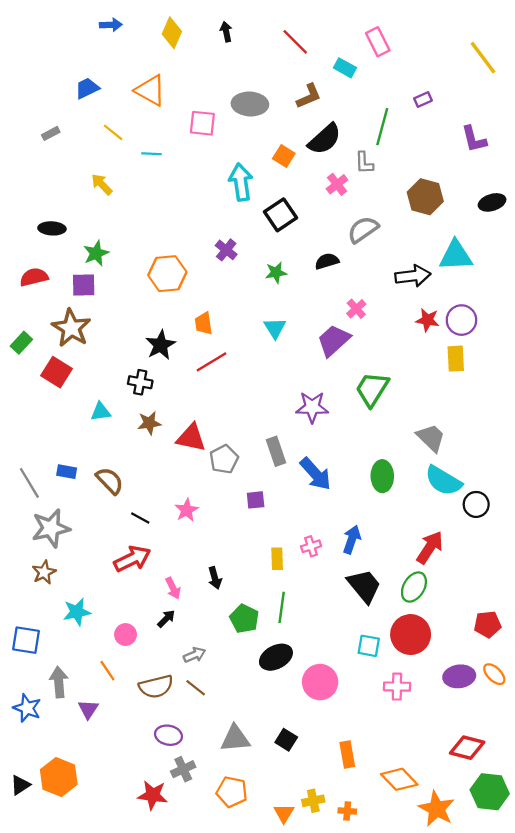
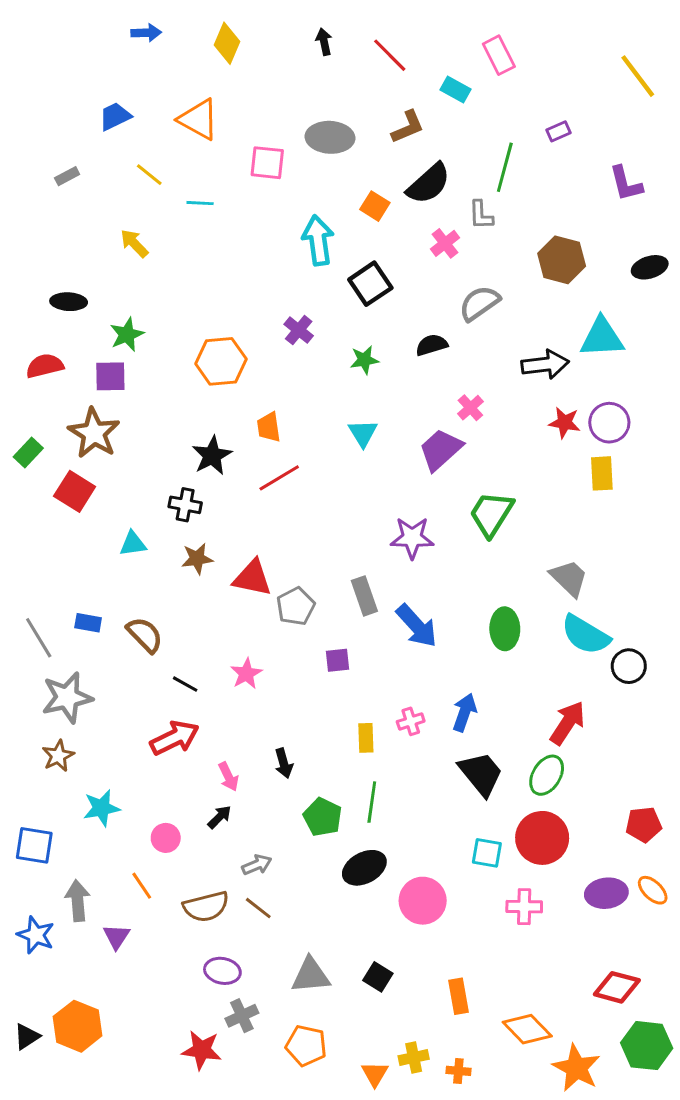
black arrow: (226, 32) -> (324, 42), moved

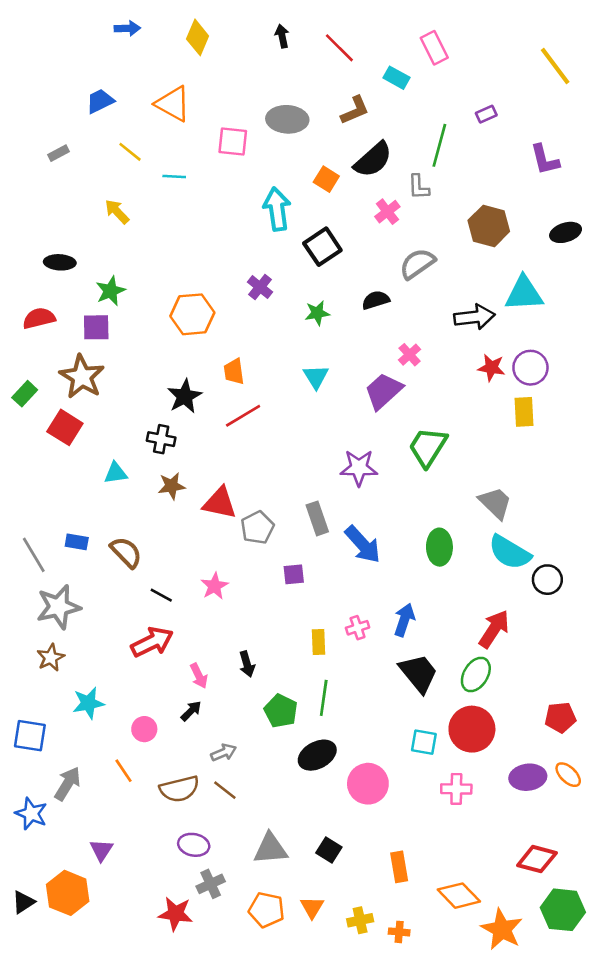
gray arrow: (78, 901) -> (68, 784), turned 36
purple triangle: (116, 937) -> (101, 850), moved
orange triangle: (375, 1074) -> (312, 907), moved

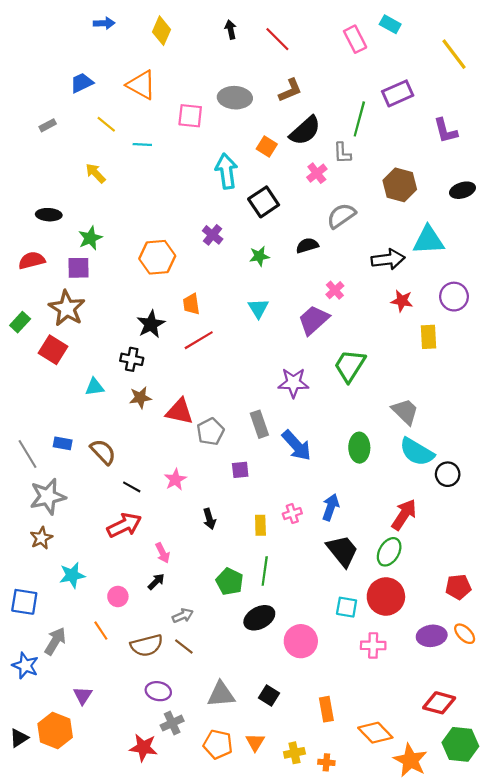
cyan rectangle: (397, 78) -> (390, 24), moved
purple rectangle: (486, 114) -> (398, 93), size x1.8
purple circle: (530, 368) -> (454, 297), moved
black arrow: (247, 664) -> (209, 519), moved

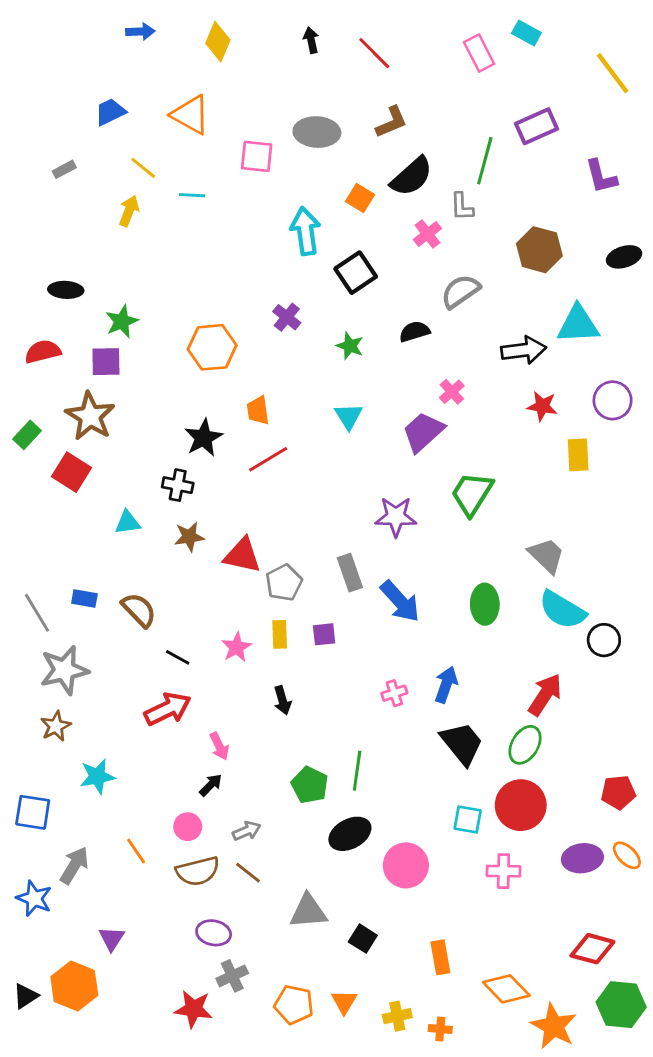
yellow arrow: (96, 173) -> (129, 211), moved, turned 65
green star: (259, 256) -> (350, 346), turned 30
yellow rectangle: (260, 525) -> (280, 634), moved
pink circle: (118, 596) -> (188, 827), moved
gray triangle: (221, 694) -> (308, 911), moved

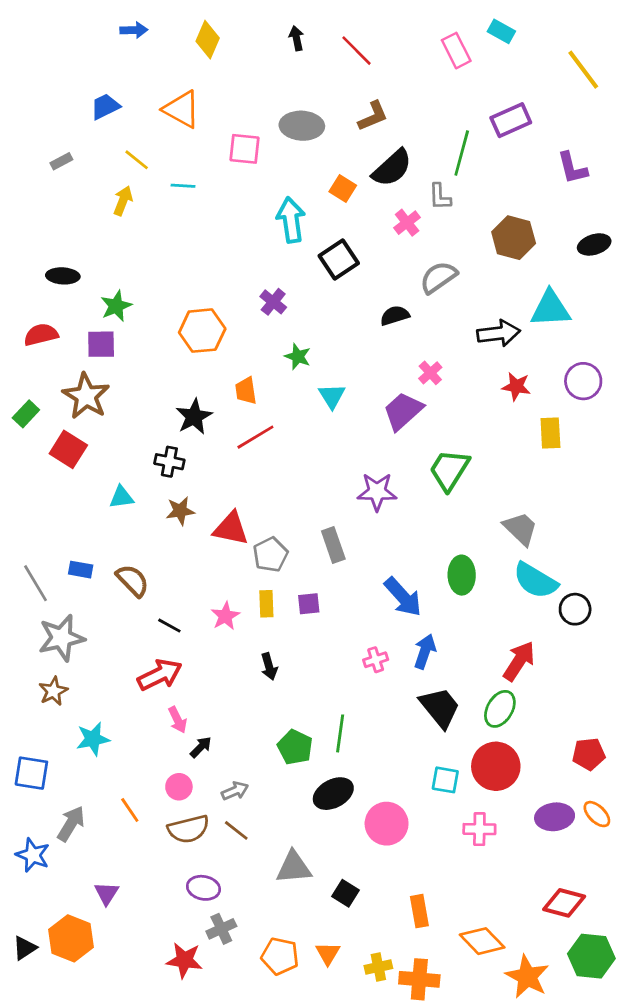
green star: (350, 346) -> (298, 356), moved
blue arrow: (400, 601) -> (403, 597), moved
pink arrow: (219, 746) -> (178, 720), moved
orange cross: (440, 1029) -> (419, 979), size x1.8

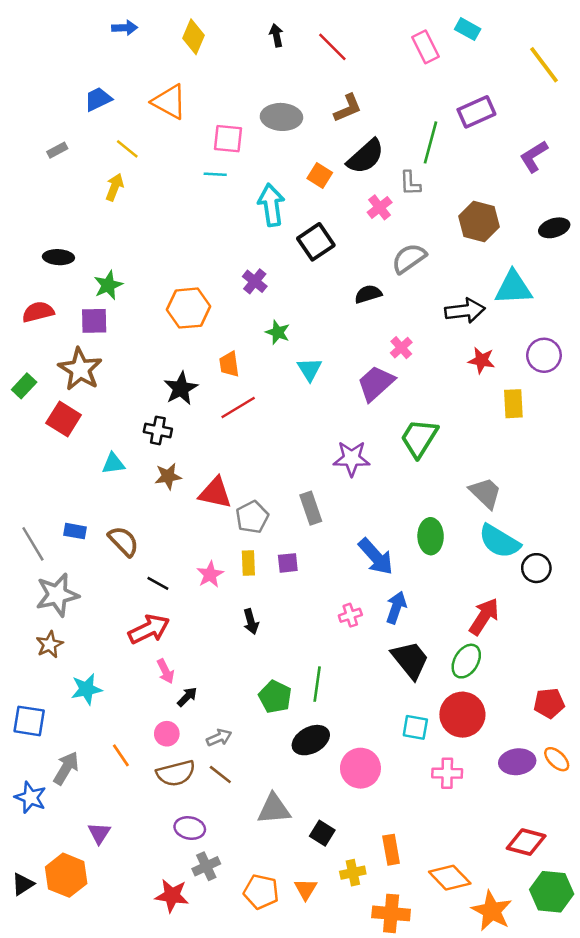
purple L-shape: (572, 168) -> (534, 156), turned 72
cyan line: (183, 186) -> (215, 174), moved
yellow cross: (378, 967) -> (353, 873), moved

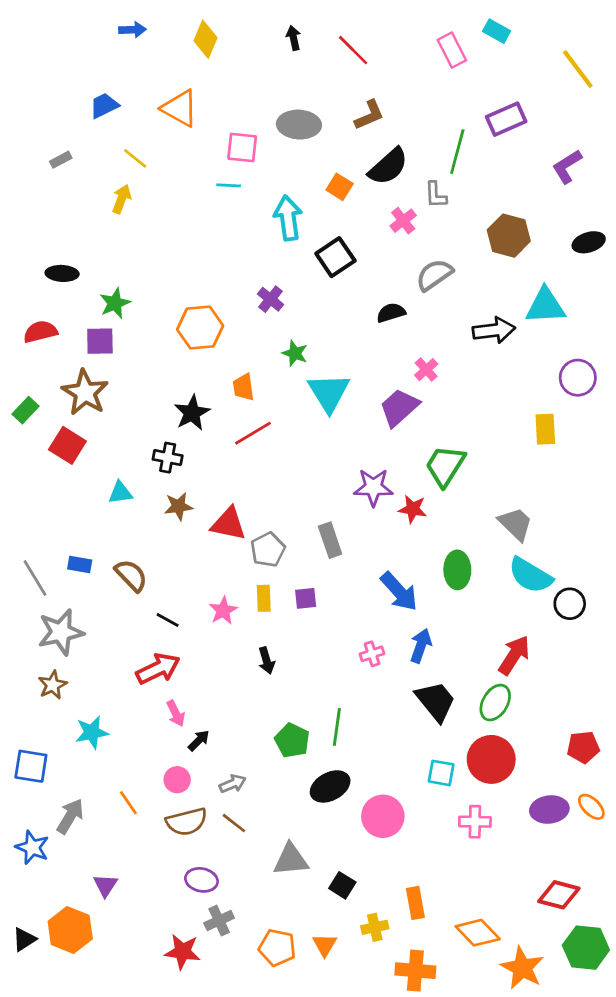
red star: (482, 360) -> (413, 509), moved
cyan triangle: (310, 369) -> (329, 393), size x1.6

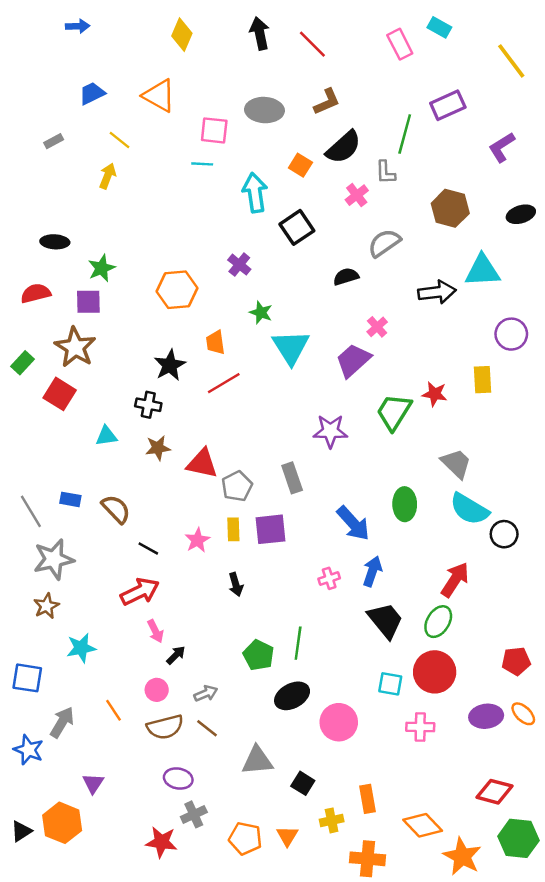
blue arrow: (132, 30) -> (78, 26), moved
black arrow: (294, 38) -> (260, 33), size x1.5
red star: (413, 509) -> (435, 394), moved
purple square: (306, 598) -> (270, 529), size x1.6

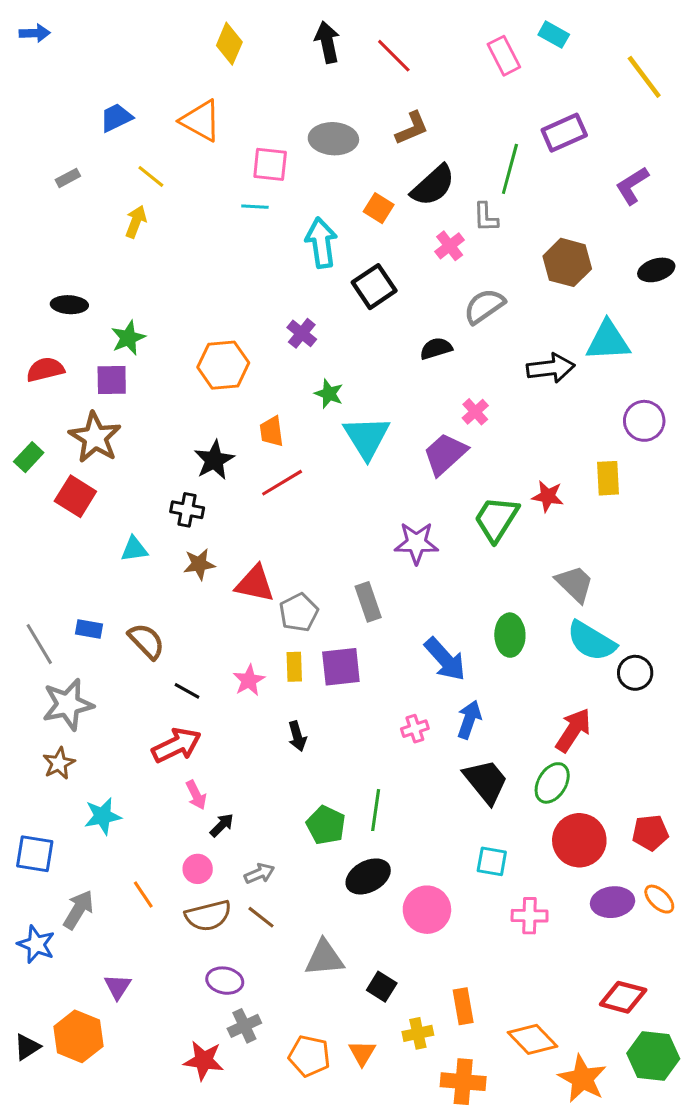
blue arrow: (78, 26) -> (35, 33), moved
red circle: (435, 672) -> (579, 840), moved

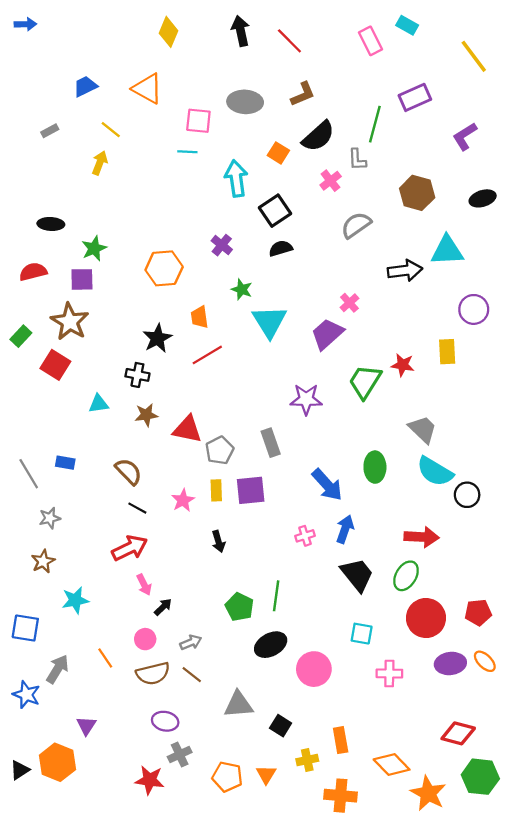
black semicircle: (436, 348) -> (281, 248), moved
brown semicircle: (146, 641) -> (129, 471), moved
gray star: (68, 704) -> (50, 518), size x0.6
red arrow: (573, 730) -> (422, 537), turned 60

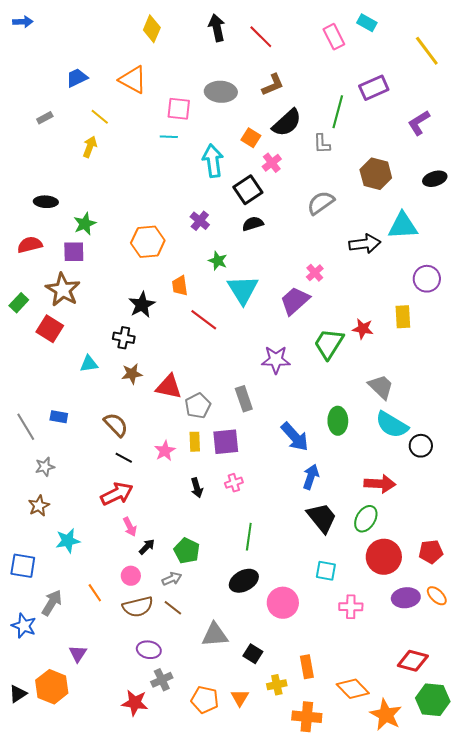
pink cross: (331, 181) -> (272, 163), moved
red line: (207, 355) -> (204, 320), moved, turned 68
pink cross: (305, 536) -> (234, 483), moved
green pentagon: (240, 607) -> (187, 551), moved

